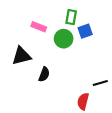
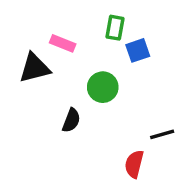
green circle: (64, 39) -> (103, 87), moved
black triangle: (21, 56) -> (35, 68), moved

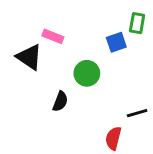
green rectangle: (115, 28) -> (137, 23), moved
black triangle: (35, 68) -> (29, 57), turned 48

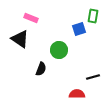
pink rectangle: (53, 36) -> (31, 18), moved
red semicircle: (113, 138) -> (77, 94), turned 77

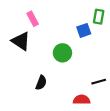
pink rectangle: (31, 18) -> (33, 19), turned 40
black semicircle: (41, 69) -> (41, 83), moved

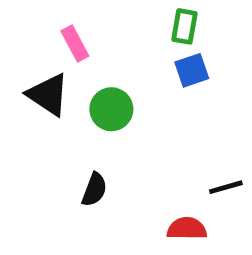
green rectangle: (99, 17) -> (184, 26), moved
green circle: (62, 53) -> (111, 109), moved

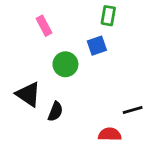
blue square: (192, 70) -> (97, 46), moved
black triangle: (48, 95) -> (28, 94), moved

